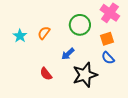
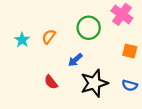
orange square: (107, 39) -> (130, 51), moved, turned 32
blue semicircle: (108, 58) -> (130, 85), moved, turned -32

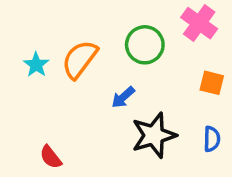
orange semicircle: (49, 37) -> (80, 59), size x1.6
red semicircle: (51, 82) -> (51, 157), moved
blue semicircle: (130, 85) -> (212, 139), turned -104

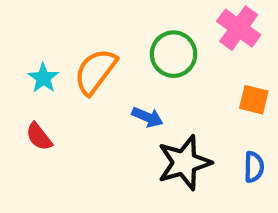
blue arrow: (123, 97) -> (147, 117), turned -115
red semicircle: (51, 157) -> (39, 137), moved

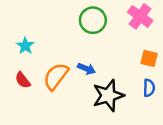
green circle: (174, 54) -> (93, 20), moved
orange semicircle: (95, 71) -> (56, 76), moved
blue semicircle: (254, 167) -> (149, 88), moved

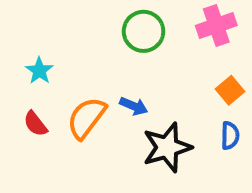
pink cross: (140, 16) -> (216, 25), turned 35
orange square: (149, 58) -> (230, 90), turned 36

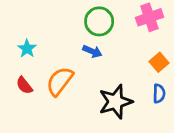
blue arrow: (134, 106) -> (92, 51), moved

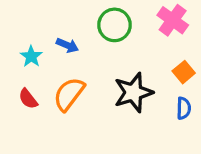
pink cross: (149, 17) -> (173, 20), turned -35
blue arrow: (92, 51) -> (67, 45), moved
black star: (115, 102) -> (133, 92), moved

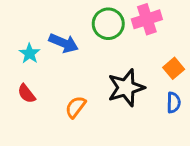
pink cross: (173, 20) -> (147, 19), moved, turned 36
blue arrow: (67, 45) -> (64, 43), size x1.4
orange semicircle: (69, 94) -> (76, 107), moved, size x0.7

